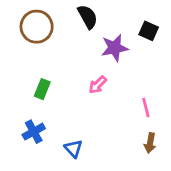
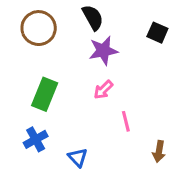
purple star: (115, 48) -> (103, 51), moved
green rectangle: (42, 89) -> (45, 94), size x1.5
pink line: (146, 107) -> (126, 121), moved

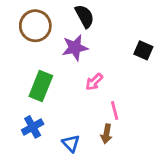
black square: (157, 33) -> (143, 50), moved
purple star: (103, 51) -> (75, 48), moved
brown arrow: (159, 151) -> (106, 134), moved

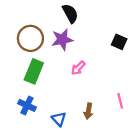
brown circle: (35, 26) -> (30, 38), moved
pink line: (115, 111) -> (120, 101), moved
blue cross: (33, 127) -> (27, 105), turned -36

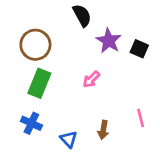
purple star: (62, 40) -> (109, 41), moved, turned -30

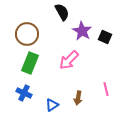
pink arrow: (91, 79) -> (69, 60), size x1.5
blue triangle: (69, 139) -> (52, 105), turned 40

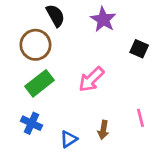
black semicircle: (62, 12) -> (55, 16), moved
purple star: (82, 31) -> (103, 20), moved
green rectangle: (30, 63) -> (39, 83), turned 30

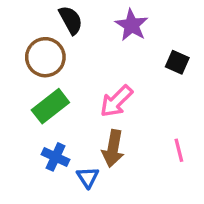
blue cross: (31, 123) -> (56, 157), moved
brown arrow: (103, 130) -> (113, 148), moved, size x1.5
blue triangle: (69, 139) -> (88, 177), turned -30

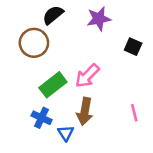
black semicircle: (71, 20) -> (53, 15), turned -100
purple star: (132, 25) -> (99, 19), turned 30
green rectangle: (50, 106) -> (53, 85), moved

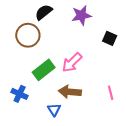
brown arrow: (85, 111) -> (70, 92), turned 85
blue cross: (42, 118) -> (20, 94), moved

